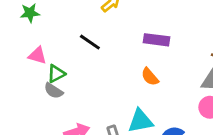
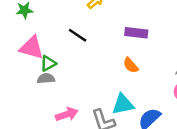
pink triangle: (37, 55) -> (32, 48), size x1.5
gray semicircle: (54, 91) -> (46, 78), turned 144

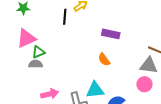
black line: (78, 35) -> (65, 17), moved, turned 56
pink triangle: (32, 48) -> (26, 38), turned -45

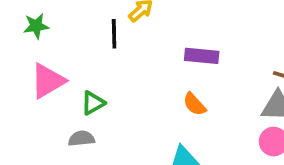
green triangle: (38, 52) -> (93, 103), moved
gray semicircle: (36, 64) -> (81, 138), moved

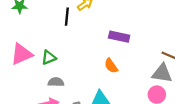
pink triangle: (48, 81) -> (22, 54), moved
gray semicircle: (81, 138) -> (56, 82), moved

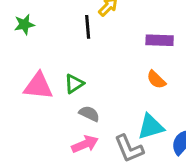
pink triangle: (22, 54) -> (38, 86), turned 40
gray semicircle: (56, 82) -> (89, 114), turned 35

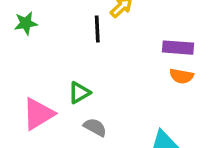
orange semicircle: (156, 80) -> (181, 76), moved, turned -36
pink triangle: (38, 86) -> (38, 114), moved, turned -40

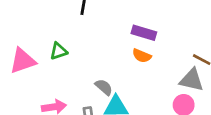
gray semicircle: (95, 127) -> (104, 87), moved

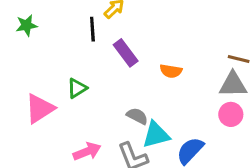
purple rectangle: (144, 33) -> (126, 53), moved, turned 50

